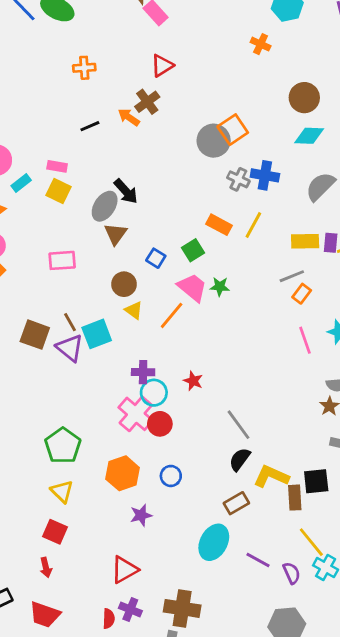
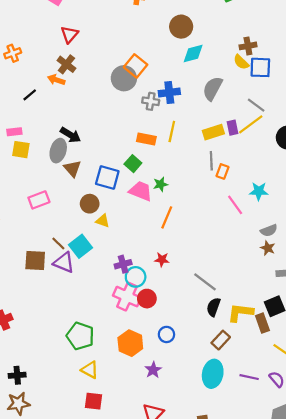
blue square: (156, 258) -> (107, 178), size x1.6
gray line: (292, 276) -> (211, 161), turned -54
orange line: (172, 315) -> (167, 217), moved

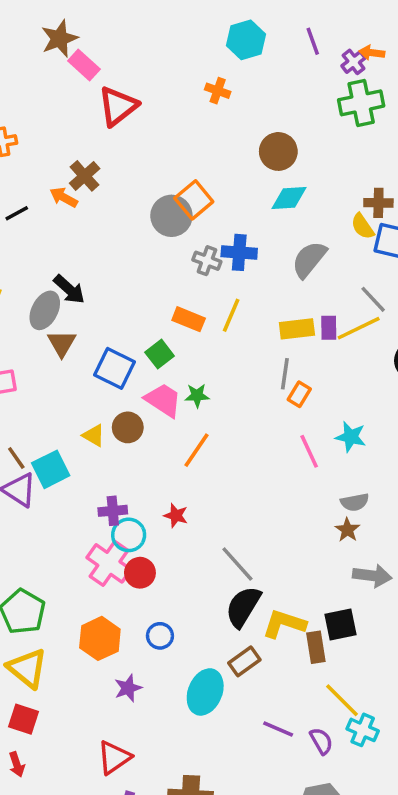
red triangle: (69, 34) -> (118, 106), moved, size x1.4
brown circle: (90, 204) -> (128, 427), moved
black semicircle: (213, 307) -> (243, 607), size x1.4
yellow triangle: (90, 370) -> (27, 668), size x1.4
cyan ellipse: (213, 374) -> (205, 692), moved

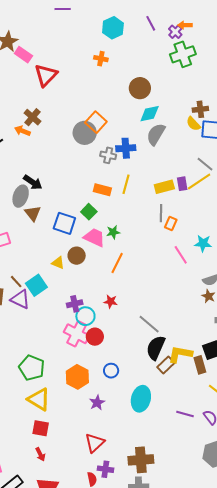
gray semicircle: (309, 259) -> (156, 134), moved
brown rectangle: (244, 661) -> (166, 365), moved

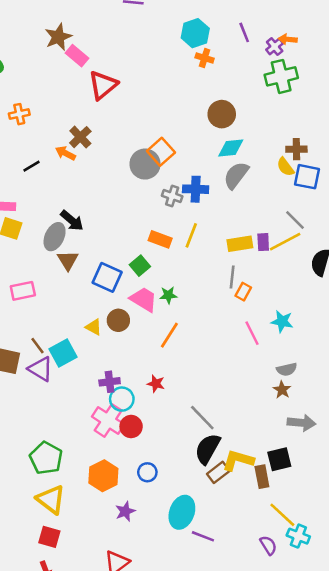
orange cross: (101, 59) -> (205, 58), moved
purple line: (185, 414) -> (203, 536), moved

